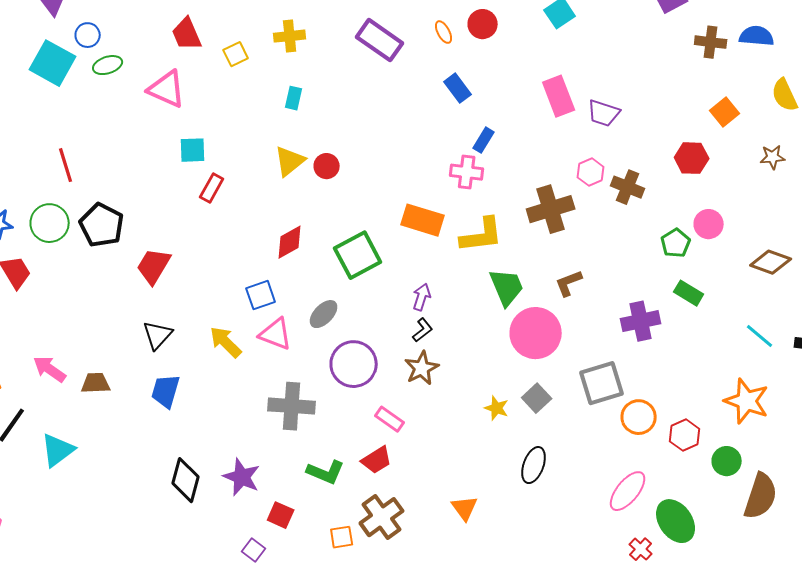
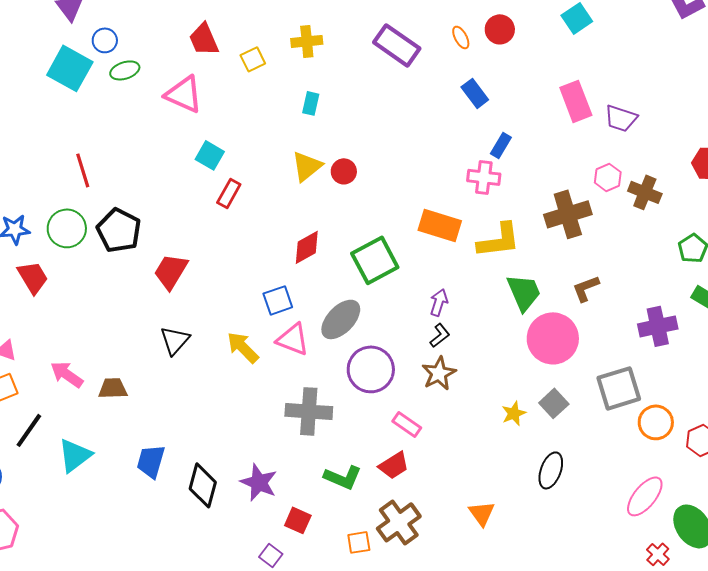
cyan square: (193, 150) -> (210, 155), turned 32
gray ellipse: (324, 314) -> (341, 319), size x1.4
blue trapezoid: (166, 391) -> (151, 461), moved
yellow star: (497, 408) -> (514, 413), turned 30

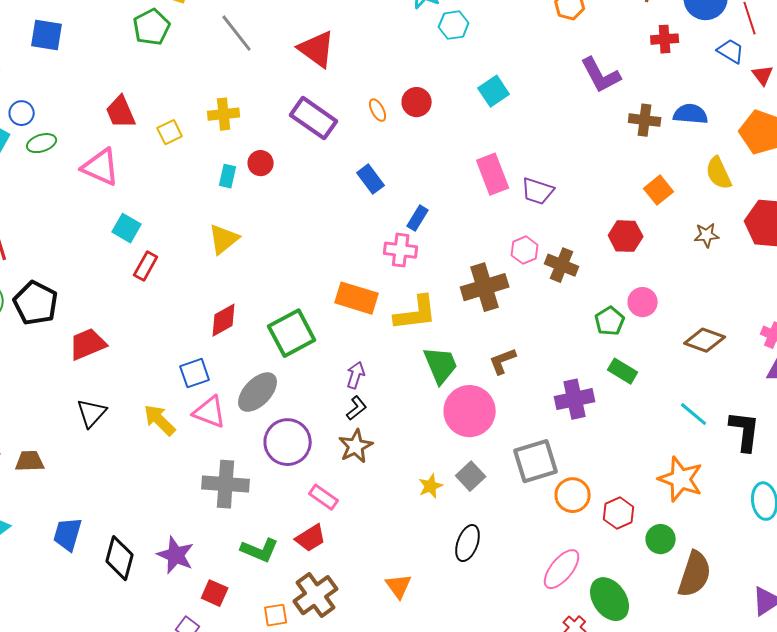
blue rectangle: (475, 93) -> (371, 179), moved
red circle: (344, 171) -> (261, 163), moved
red trapezoid: (171, 271) -> (88, 344), turned 36

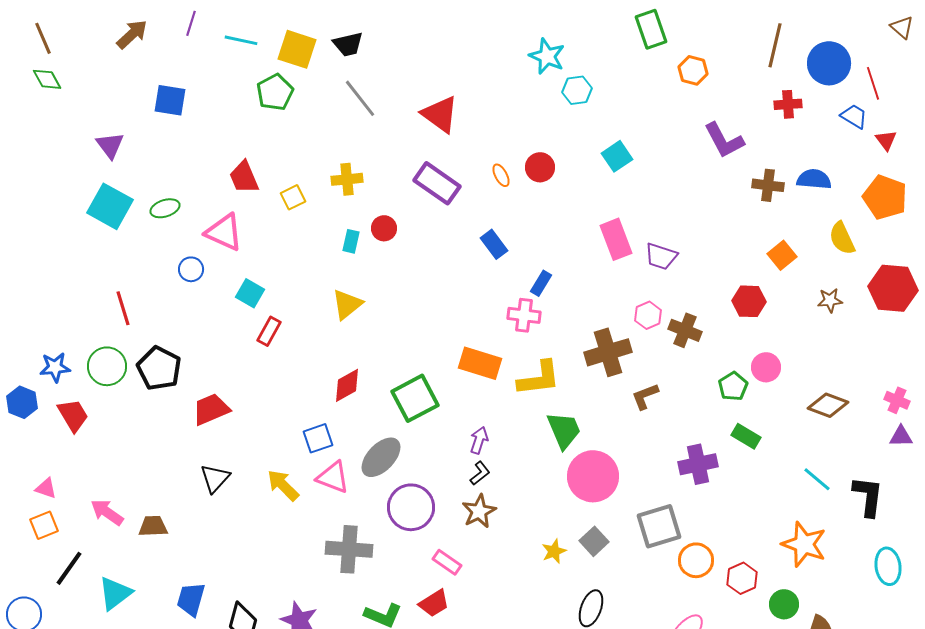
blue circle: (22, 113) -> (191, 269), moved
brown L-shape: (503, 361) -> (645, 396), moved

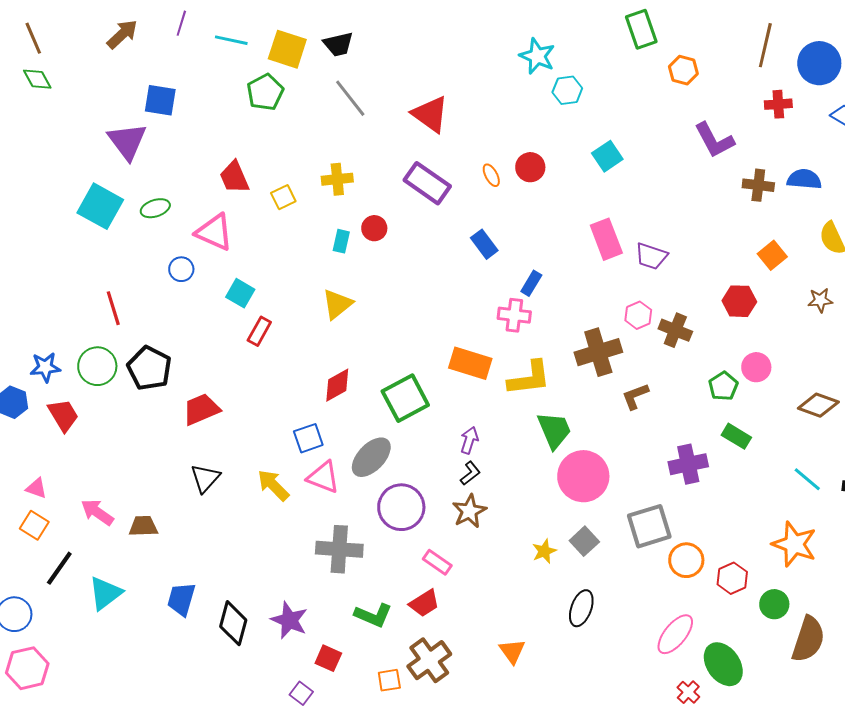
purple triangle: (110, 145) -> (127, 141), moved, size x1.4
orange square: (44, 525) -> (34, 525), turned -36

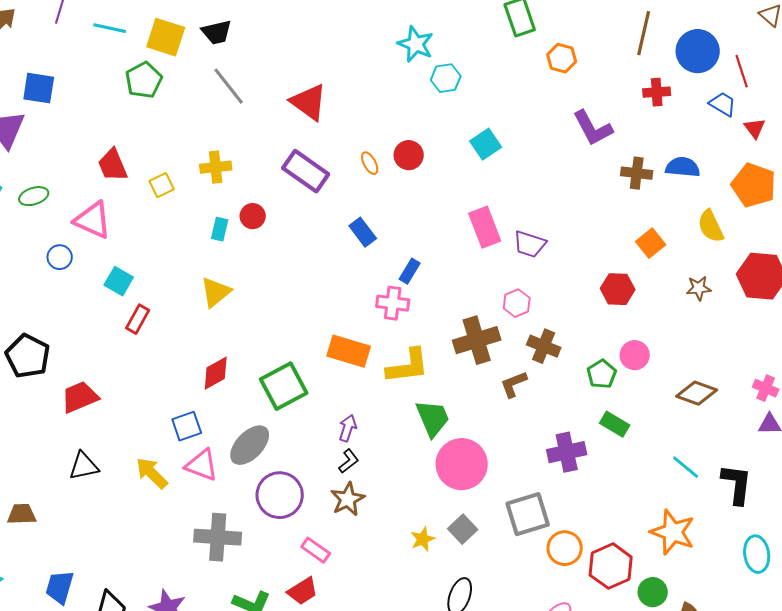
brown cross: (675, 330) -> (544, 346), moved
black triangle: (205, 478) -> (84, 466), turned 36
red hexagon: (732, 578) -> (611, 566), size x1.4

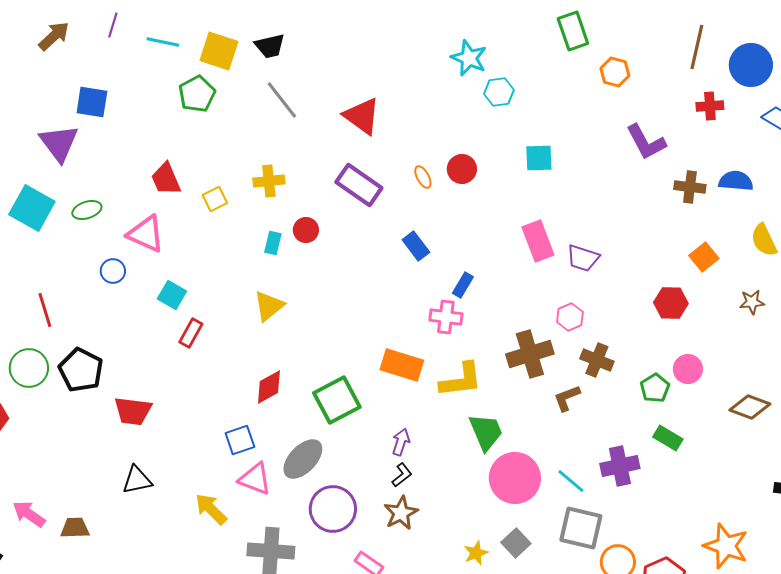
cyan square: (486, 144) -> (539, 158), turned 32
red trapezoid: (80, 397) -> (133, 411), turned -150
cyan line: (686, 467) -> (571, 481), moved
yellow arrow: (152, 473) -> (211, 509), moved
gray square: (528, 514) -> (581, 528), turned 30

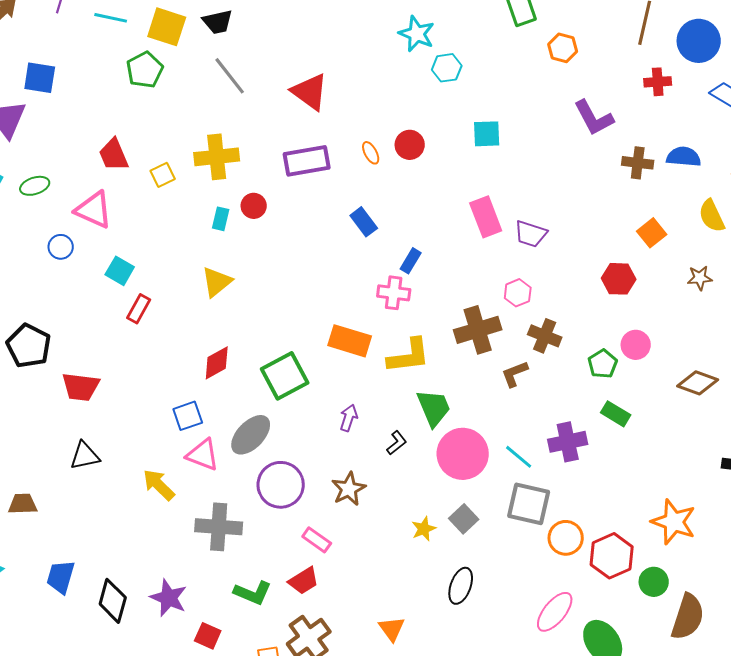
yellow cross: (269, 181) -> (217, 157), size x1.4
purple rectangle: (359, 185) -> (307, 161), turned -45
black L-shape: (402, 475) -> (397, 443), moved

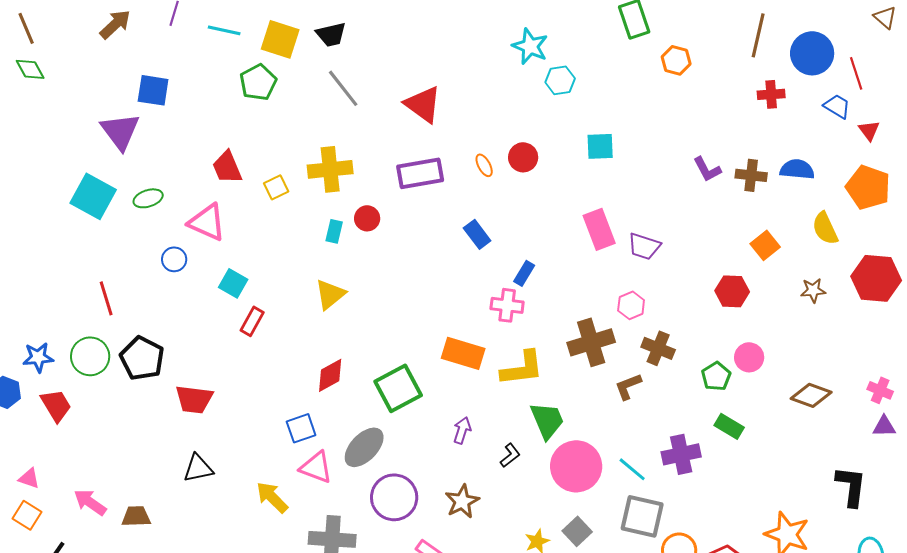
purple L-shape: (594, 118) -> (707, 169), moved, size x0.7

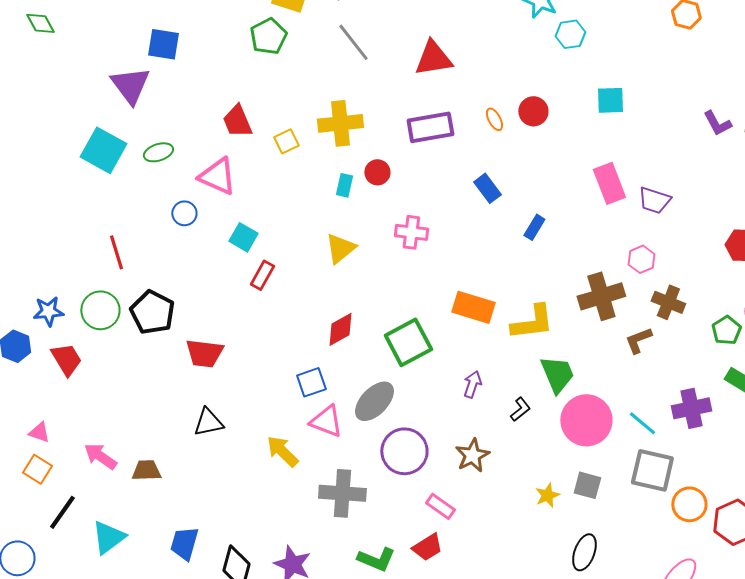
red triangle: (423, 104) -> (433, 58), turned -45
pink cross: (507, 305) -> (411, 232), moved
gray square: (577, 531) -> (587, 485), turned -32

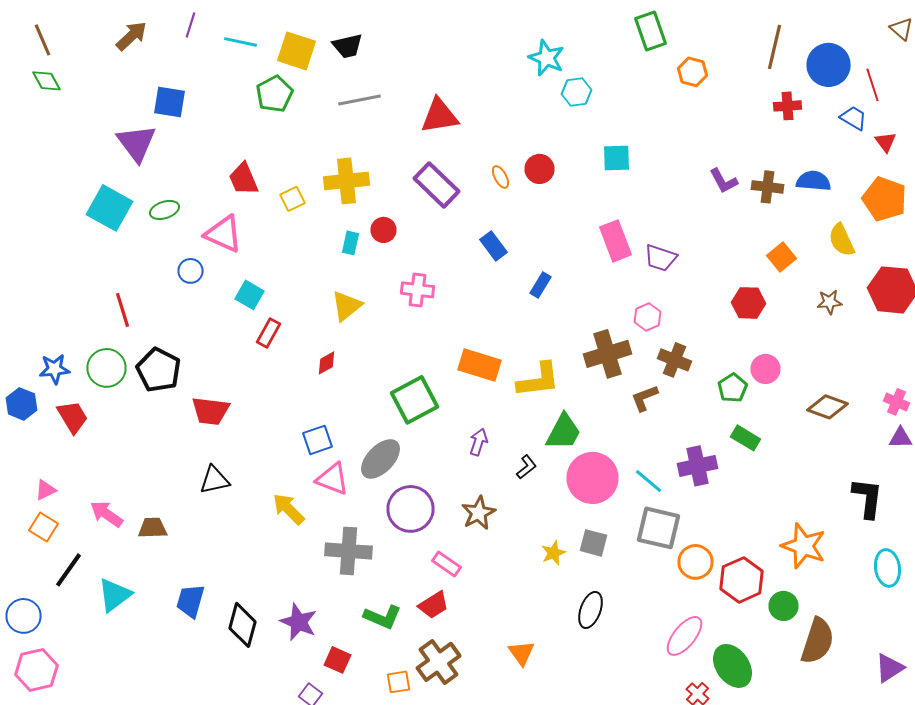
gray line: (353, 42) -> (360, 100), turned -63
purple rectangle: (430, 127) -> (436, 185), turned 54
red diamond: (340, 329) -> (326, 363), moved, size x0.7
green trapezoid: (557, 374) -> (564, 432), turned 51
pink triangle: (39, 432) -> (46, 490), turned -45

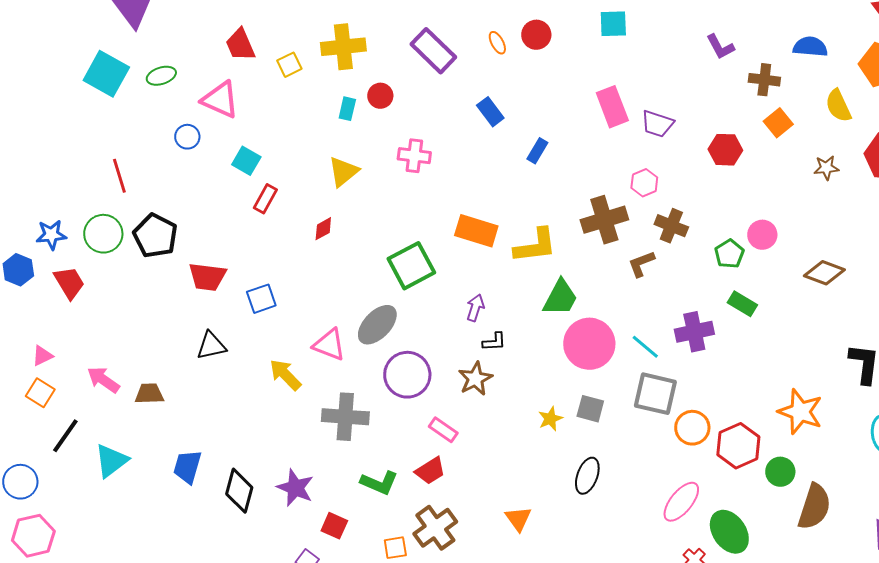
brown cross: (768, 187) -> (764, 80), moved
red hexagon: (748, 303) -> (725, 150), moved
blue square: (318, 440) -> (261, 299), moved
black L-shape: (526, 467) -> (494, 342), moved, turned 35

